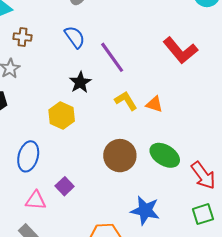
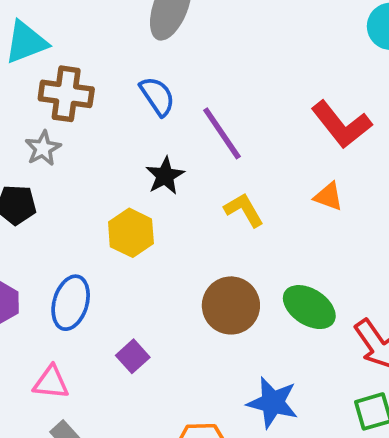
brown cross: (23, 37) -> (66, 94), size x1.6
orange triangle: (154, 104) -> (328, 196), moved
pink triangle: (36, 200) -> (51, 382), moved

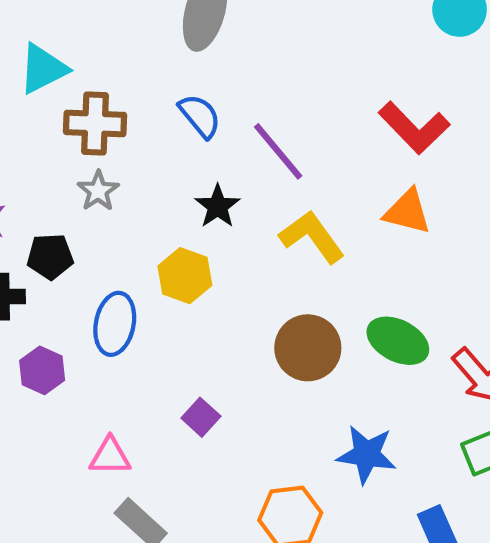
gray star: (43, 148) -> (98, 191), moved
orange triangle: (328, 196) -> (407, 212), size x1.4
yellow L-shape: (244, 210) -> (312, 237), size x1.4
blue ellipse: (71, 303) -> (115, 324), moved

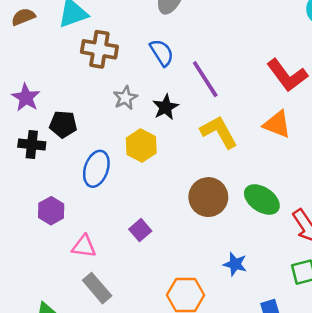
gray star: (98, 191) -> (125, 98), moved
purple hexagon: (42, 370) -> (51, 211), moved
blue star: (367, 454) -> (235, 264), size x0.7

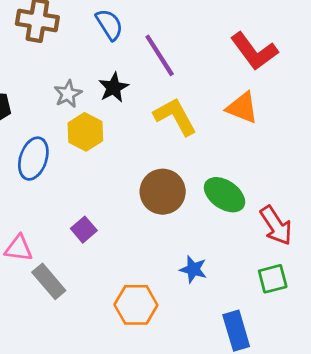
gray star: (125, 98) -> (68, 94), moved
gray rectangle: (97, 288) -> (49, 281), moved

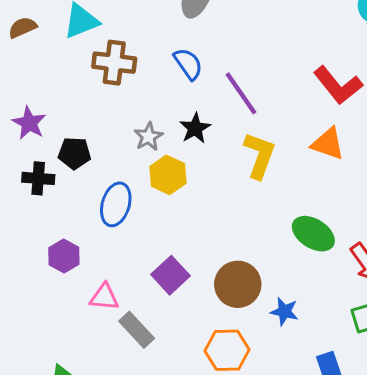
yellow L-shape: (175, 116) -> (259, 155), turned 51
brown circle: (163, 192) -> (238, 284), moved
purple square: (84, 230) -> (170, 275), size x1.4

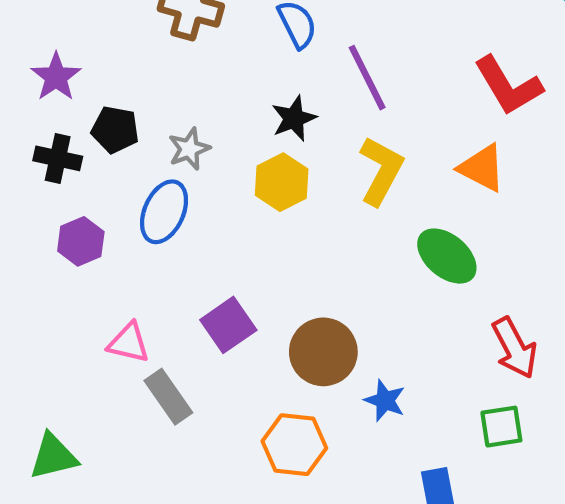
gray star: (148, 137) -> (189, 149), moved
yellow hexagon: (168, 175) -> (282, 182), moved
green ellipse: (313, 234) -> (447, 256), moved
purple hexagon: (64, 256) -> (81, 241), moved

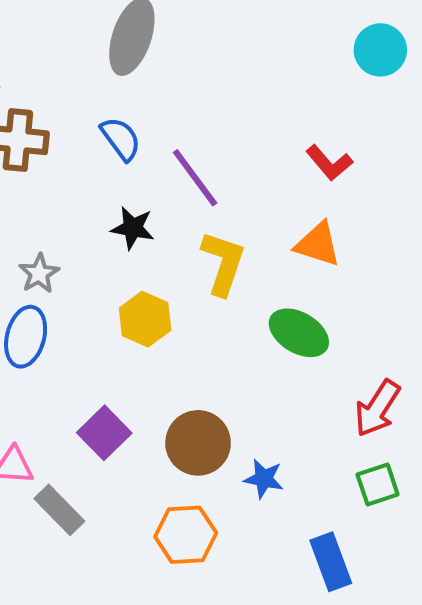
red L-shape: (508, 86) -> (329, 163), size x0.7
black star: (294, 118) -> (133, 228), turned -30
yellow hexagon: (282, 182) -> (145, 319), moved
red arrow: (515, 348) -> (377, 408), turned 70

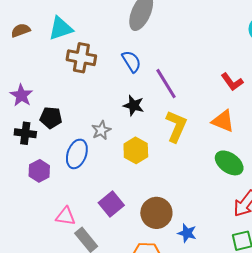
gray star: (39, 273) -> (101, 130), moved
green ellipse: (299, 333) -> (229, 163), moved

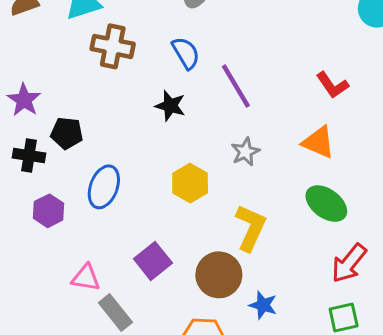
black star: (134, 105) -> (170, 106), moved
yellow L-shape: (176, 126) -> (251, 228), moved
gray star: (101, 130) -> (245, 152), moved

